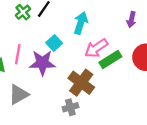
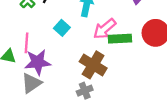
green rectangle: (110, 59) -> (120, 39), turned 35
purple star: (42, 63) -> (38, 62), moved

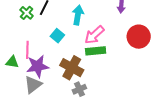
green rectangle: (120, 39) -> (96, 51), moved
brown cross: (93, 65) -> (72, 68), moved

